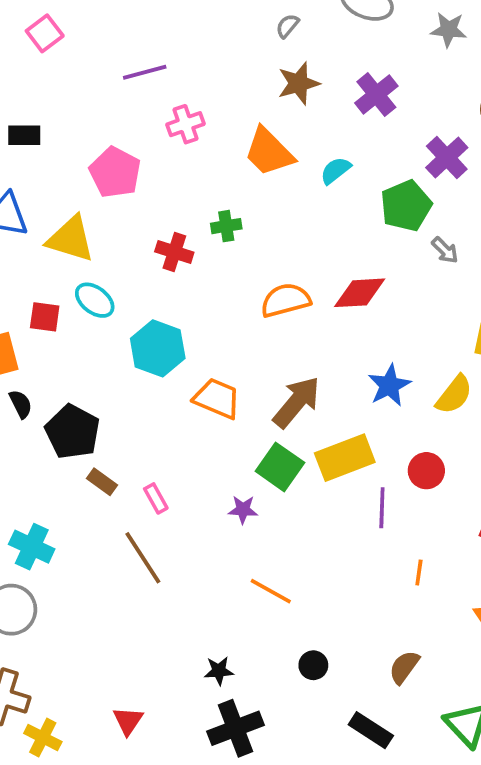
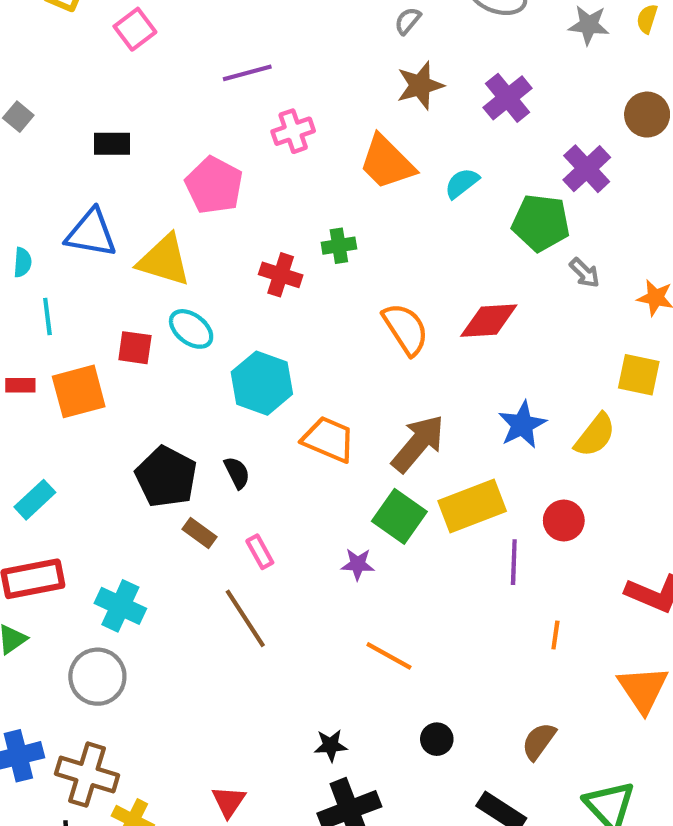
green pentagon: (406, 206) -> (541, 223), turned 30
orange semicircle: (286, 300) -> (406, 329), turned 72
black semicircle: (21, 404) -> (237, 473), moved

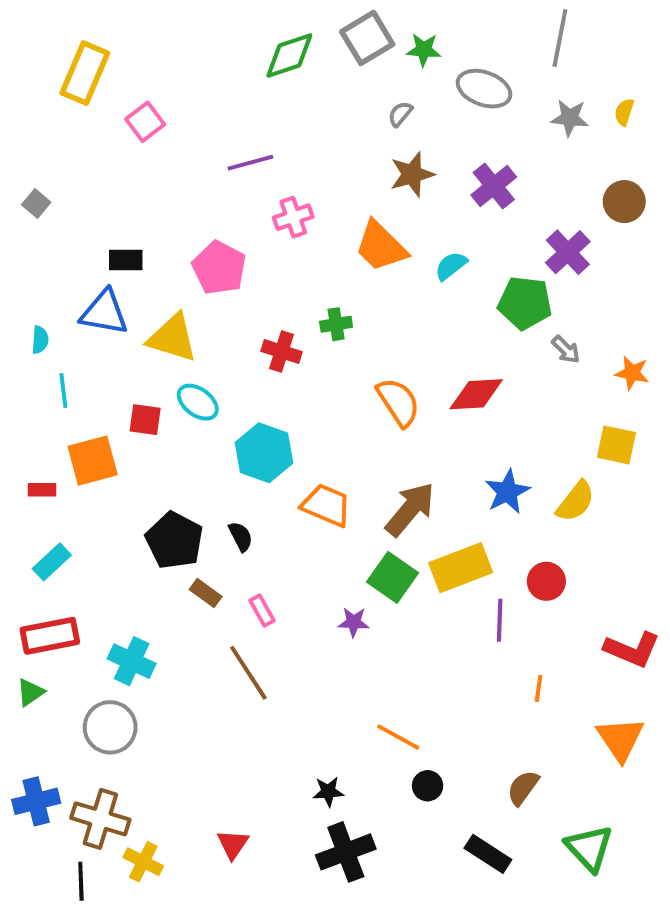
black rectangle: (112, 144) -> (126, 260), moved
red rectangle: (20, 385) -> (42, 490), moved
orange line: (389, 656) -> (398, 737), moved

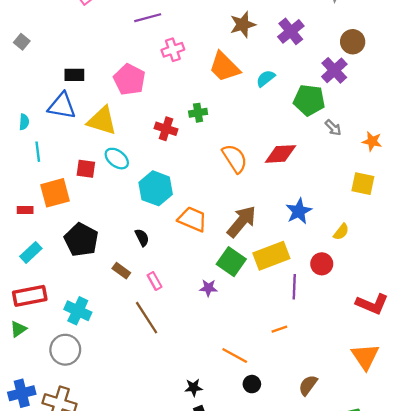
brown circle: (624, 202) -> (353, 42), moved
yellow semicircle: (576, 501) -> (341, 232), moved, size x0.7
black pentagon: (174, 540) -> (81, 240), moved
orange line: (539, 688) -> (279, 329), moved, turned 63

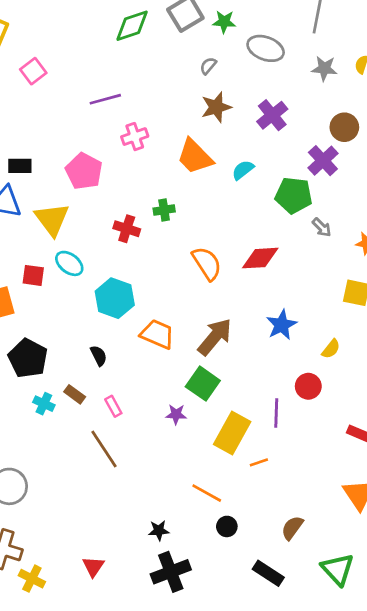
yellow triangle: (102, 121) -> (52, 219), turned 36
yellow rectangle: (271, 256) -> (232, 433), moved, turned -40
cyan cross: (78, 311) -> (44, 404), moved, size x0.7

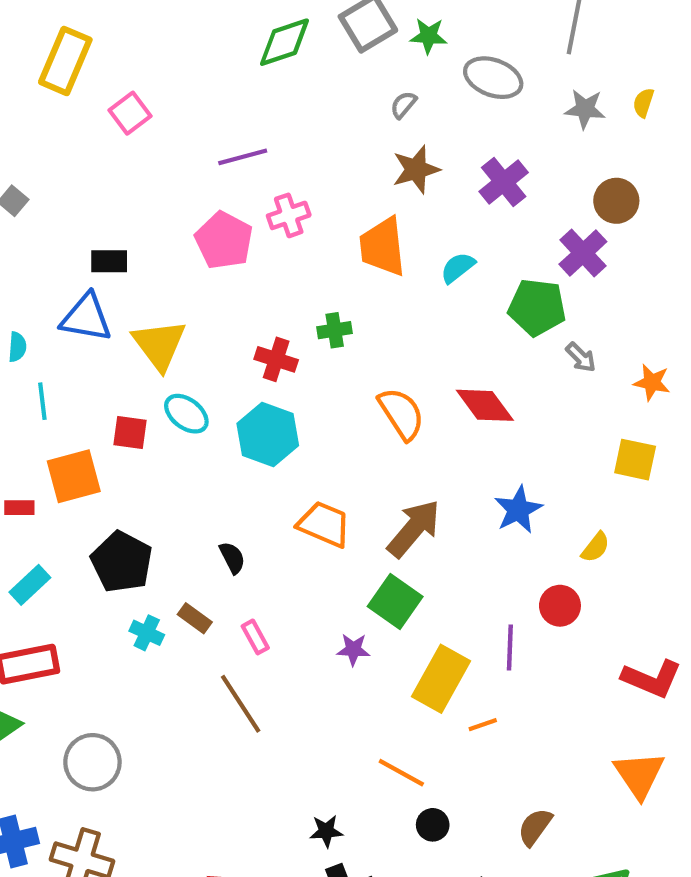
orange trapezoid: (195, 157) -> (383, 247), turned 39
pink pentagon: (84, 171) -> (224, 240), moved
red diamond: (260, 258) -> (485, 405), turned 57
cyan hexagon: (115, 298) -> (268, 435), moved

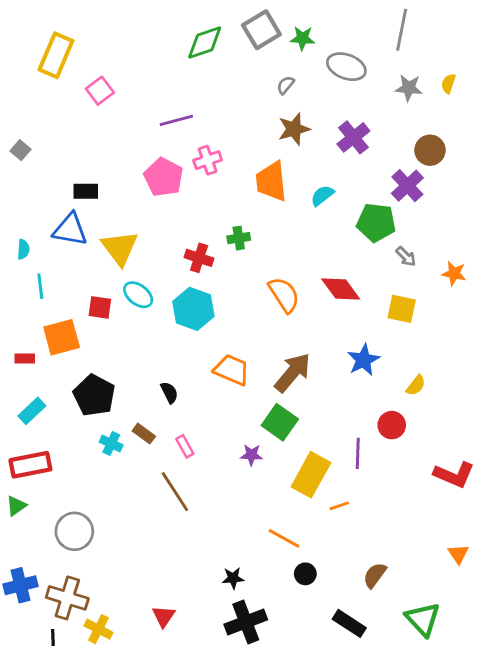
yellow square: (635, 460) -> (402, 309), moved
orange triangle: (639, 775) -> (458, 554), moved, size x0.6

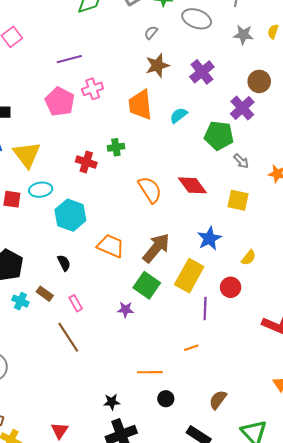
cyan ellipse: (138, 295) -> (41, 190), turned -45
cyan hexagon: (193, 309) -> (70, 215), moved
yellow rectangle: (311, 475) -> (189, 276), moved
orange line: (284, 538) -> (150, 372), turned -30

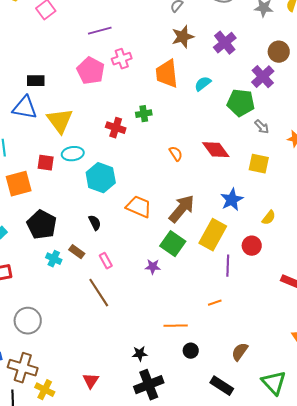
orange semicircle: (150, 190) -> (176, 154), size x0.6

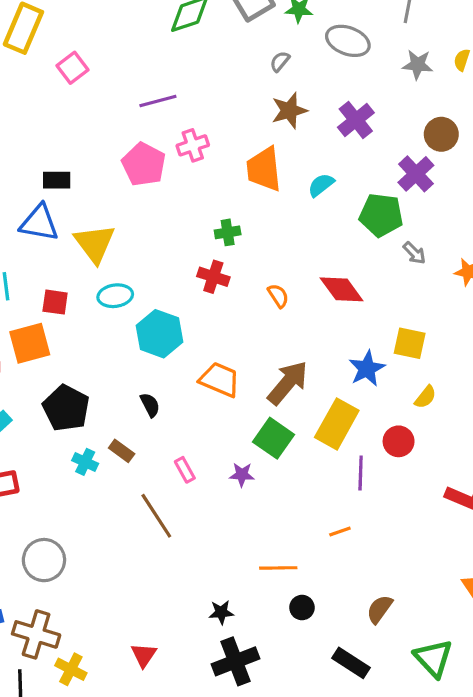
red cross: (116, 128) -> (213, 277), moved
red square: (46, 163) -> (55, 302), moved
yellow square: (259, 164) -> (410, 343), moved
pink rectangle: (106, 261) -> (185, 470), moved

